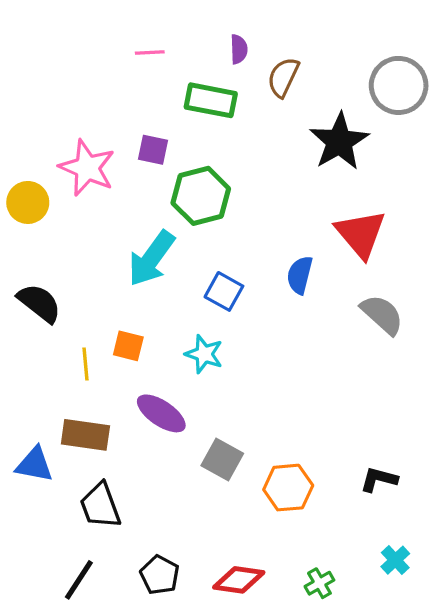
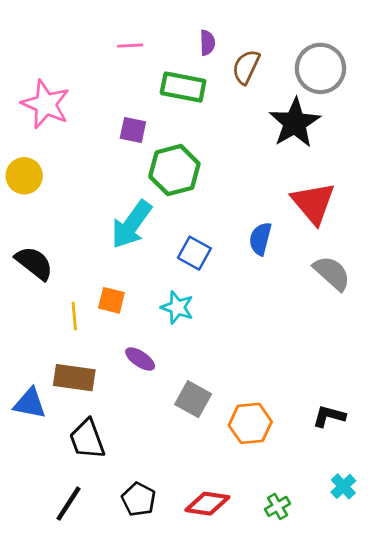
gray circle: (399, 85) -> (320, 68), moved
pink star: (87, 168) -> (46, 104), moved
purple ellipse: (161, 413) -> (140, 359), size x0.7

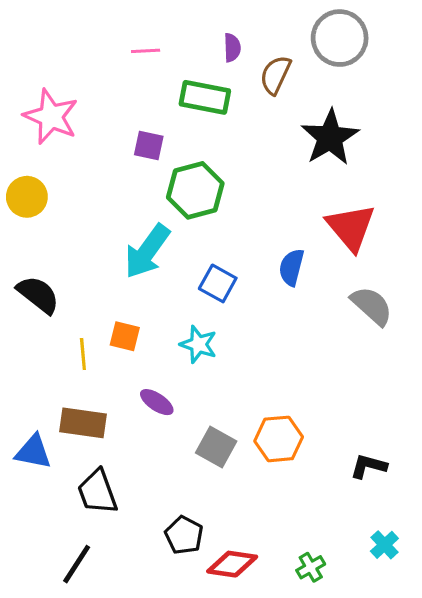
gray circle: (320, 68) -> (340, 38), moved
orange hexagon: (250, 423) -> (279, 439), moved
black pentagon: (139, 499) -> (184, 535), moved

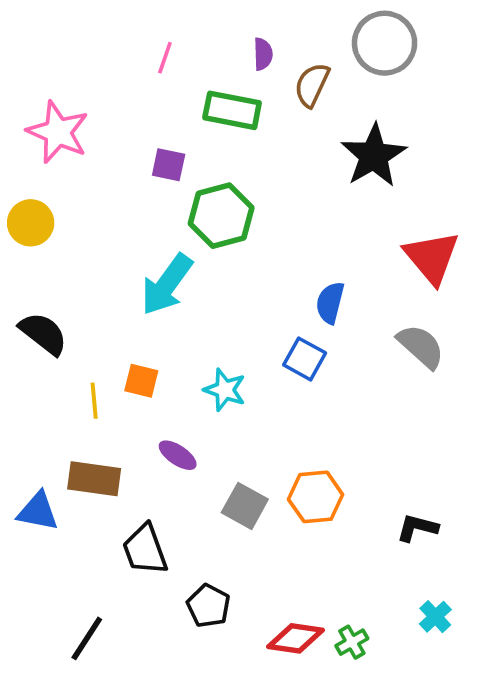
pink line: (146, 51) -> (165, 58), turned -68
red triangle: (351, 227) -> (432, 257), moved
blue square: (218, 283) -> (305, 359), moved
black trapezoid: (97, 492) -> (145, 550), moved
red diamond: (232, 564) -> (296, 638), moved

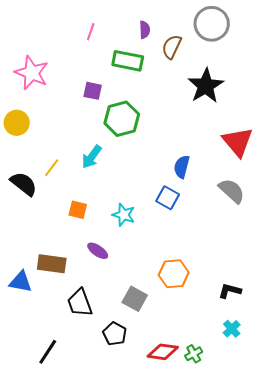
cyan arrow: (167, 285) -> (92, 157), size x0.7
yellow line: (94, 401) -> (52, 168), moved, turned 42
gray square: (245, 506) -> (135, 299), moved
cyan cross: (435, 617) -> (232, 329), moved

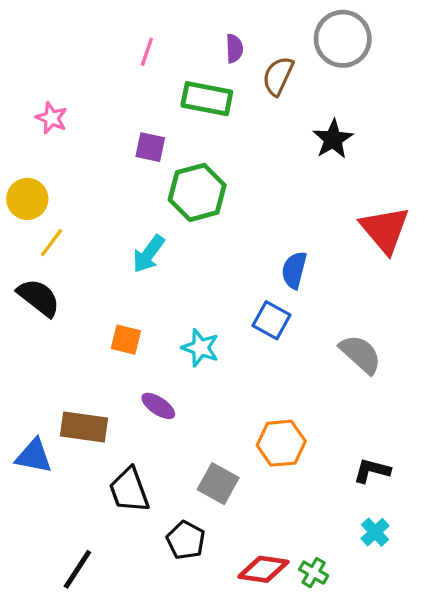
pink star: (32, 73) -> (52, 118), size x0.6
black star: (206, 86) -> (333, 139), size x0.7
yellow line: (52, 168) -> (52, 243), moved
gray semicircle: (232, 191) -> (360, 354), moved
green cross: (194, 354) -> (314, 573), turned -30

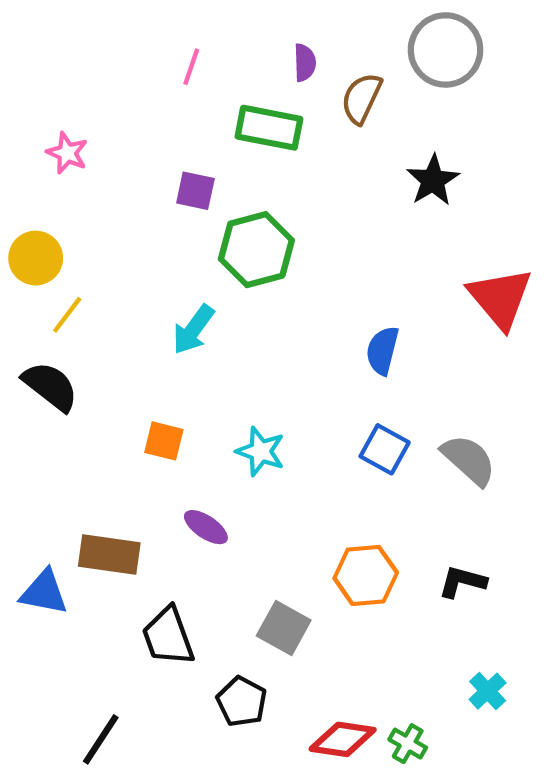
blue square: (272, 320) -> (385, 449), moved
black L-shape: (372, 471) -> (462, 582), moved

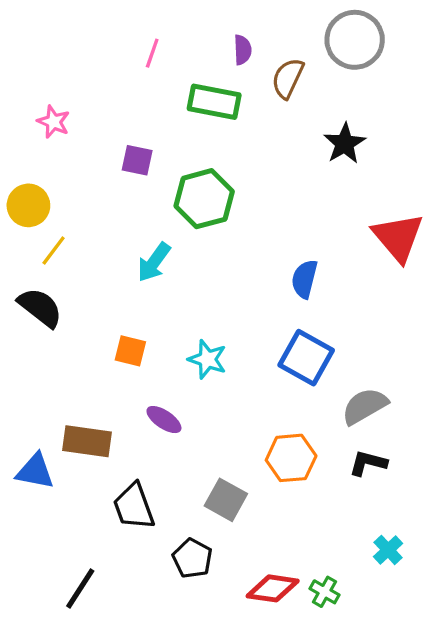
purple square: (195, 191) -> (137, 160), moved
blue square: (385, 449) -> (306, 358), size x1.4
gray semicircle: (469, 460) -> (365, 406), moved, turned -72

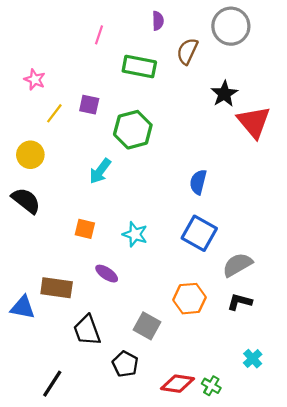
purple semicircle: (243, 50) -> (158, 21), moved
yellow circle: (28, 205) -> (30, 155), moved
red triangle: (398, 237) -> (254, 122), moved
yellow line: (54, 251) -> (54, 113), moved

